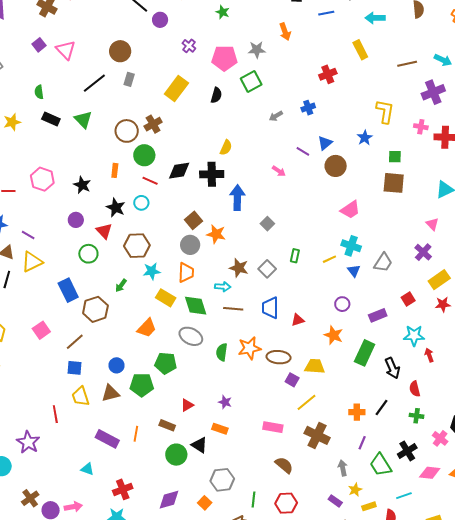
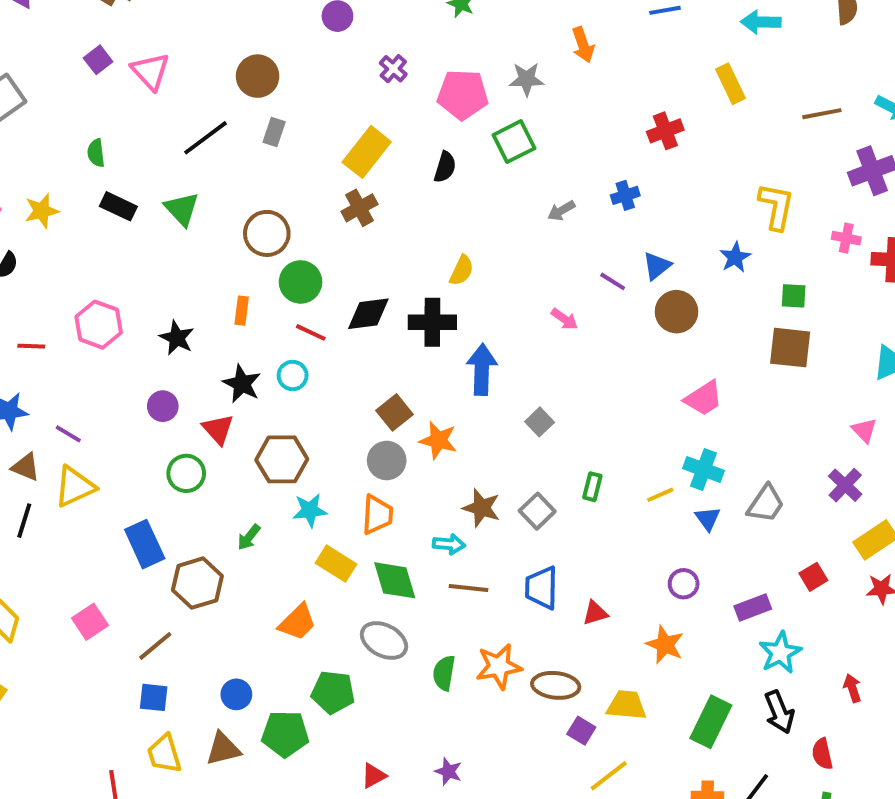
brown cross: (153, 124) -> (360, 208), moved
cyan star: (414, 336) -> (780, 653), moved, turned -30
green rectangle: (365, 353) -> (711, 722), moved

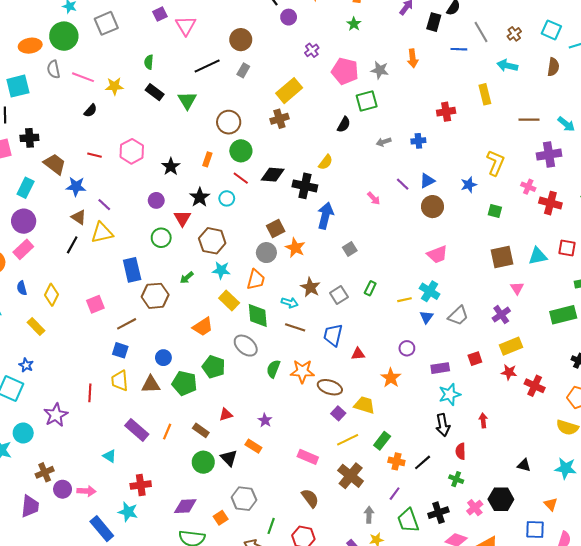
black semicircle: (445, 167) -> (344, 124), moved
brown square: (790, 348) -> (502, 257), moved, turned -30
green rectangle: (711, 722) -> (382, 441), moved, size x0.7

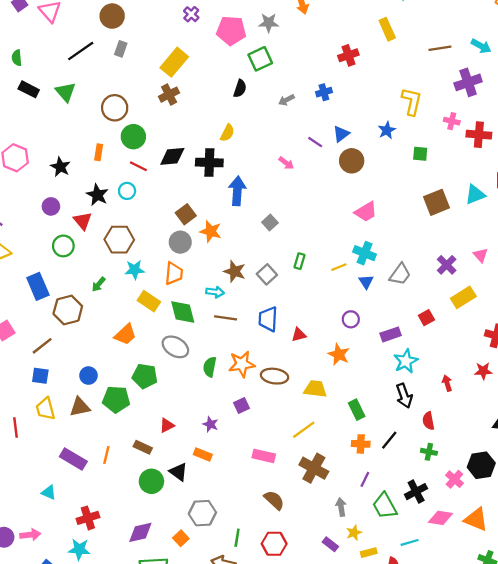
pink triangle: (517, 288) -> (481, 255), moved
red star: (509, 372) -> (483, 371), moved
purple square: (338, 413) -> (242, 405), moved, turned 32
green rectangle: (382, 441) -> (357, 410), moved, turned -54

